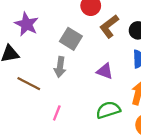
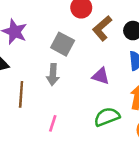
brown line: (29, 84) -> (21, 94), turned 70

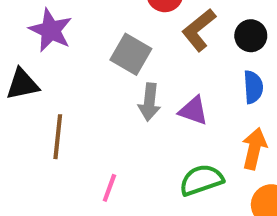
gray arrow: (53, 75) -> (149, 102), moved

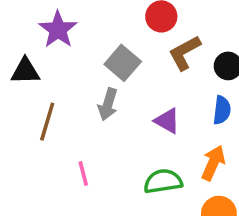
gray arrow: (149, 102) -> (108, 104), moved
pink line: (109, 188) -> (83, 173), turned -45

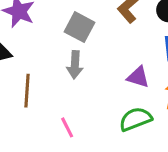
purple triangle: (167, 121) -> (138, 77), moved

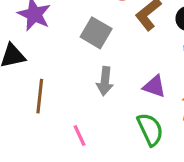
gray arrow: (75, 65) -> (105, 81), moved
green semicircle: (136, 119) -> (150, 129), turned 84

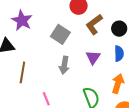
purple triangle: (154, 86) -> (93, 57), moved, turned 42

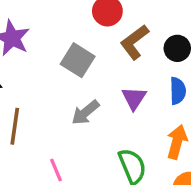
gray arrow: (64, 65) -> (85, 112), turned 42

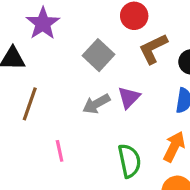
purple triangle: (134, 98) -> (129, 97), moved

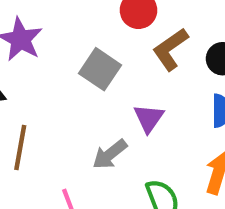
gray arrow: (96, 104) -> (110, 154), moved

